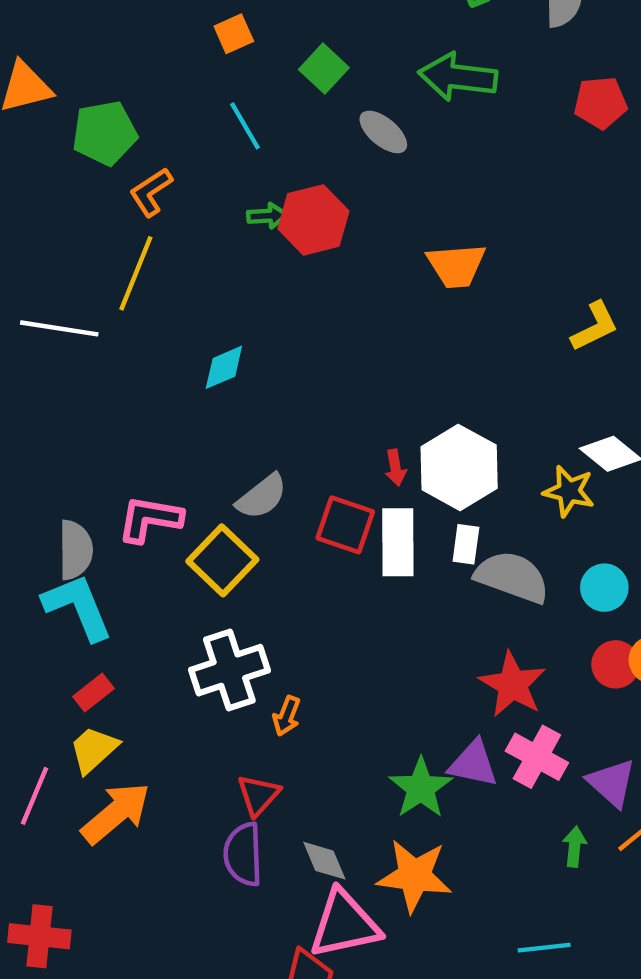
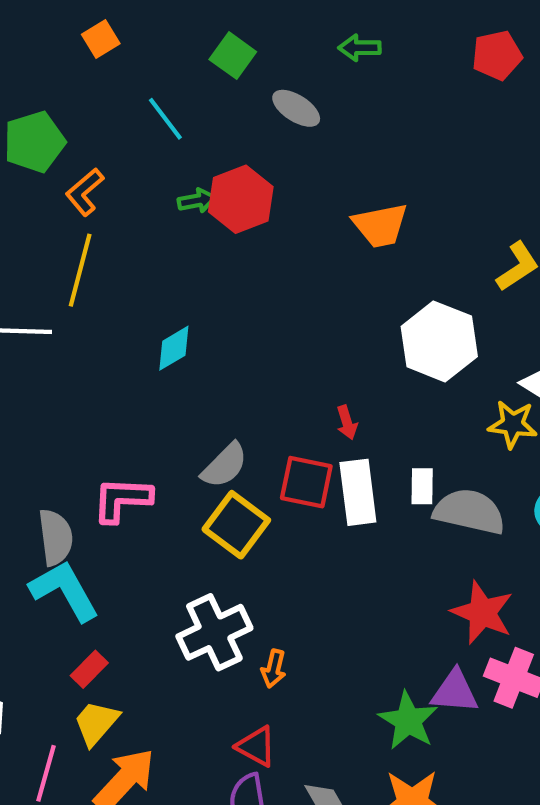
orange square: (234, 34) -> (101, 39), moved
green arrow: (458, 77) -> (360, 48), size x0.6
white hexagon: (459, 467) -> (439, 341), moved
yellow square: (222, 560) -> (236, 525), moved
red triangle: (258, 795) -> (256, 746), turned -36

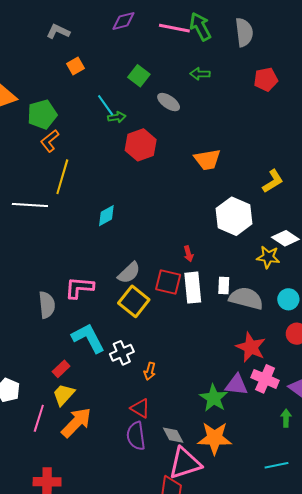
orange L-shape: (85, 192) -> (50, 141), moved
green arrow: (197, 201) -> (117, 117), moved
cyan L-shape: (65, 591) -> (88, 338), moved
white cross: (214, 632) -> (122, 353), size x0.7

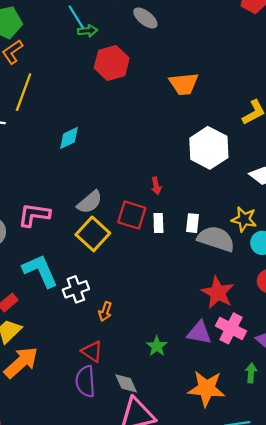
yellow star: (268, 257) -> (244, 219), moved
white rectangle: (193, 288) -> (158, 223), size x0.6
green star: (214, 398) -> (157, 346), moved, size x0.7
orange star: (215, 438) -> (206, 389), moved

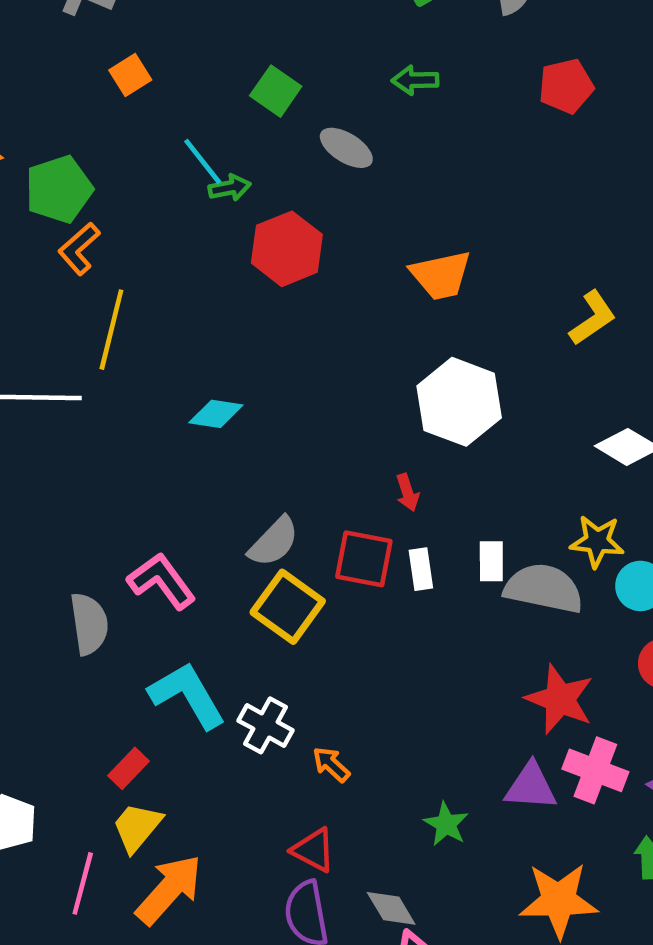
cyan diamond: (69, 138) -> (216, 414), turned 40
white hexagon: (209, 148) -> (459, 402), moved
pink L-shape: (34, 215) -> (162, 581), turned 52
white cross: (76, 289) -> (266, 725), turned -35
orange arrow: (105, 312) -> (331, 764), turned 120

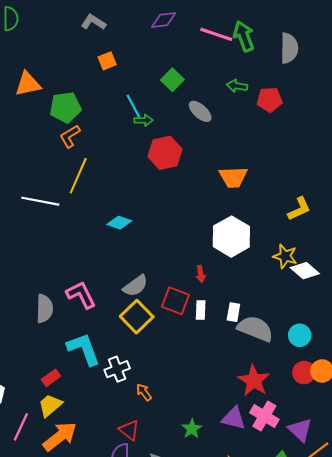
red pentagon: (566, 86) -> (270, 100), moved
yellow star: (597, 541) -> (285, 256), moved
white cross: (266, 725) -> (117, 369), turned 30

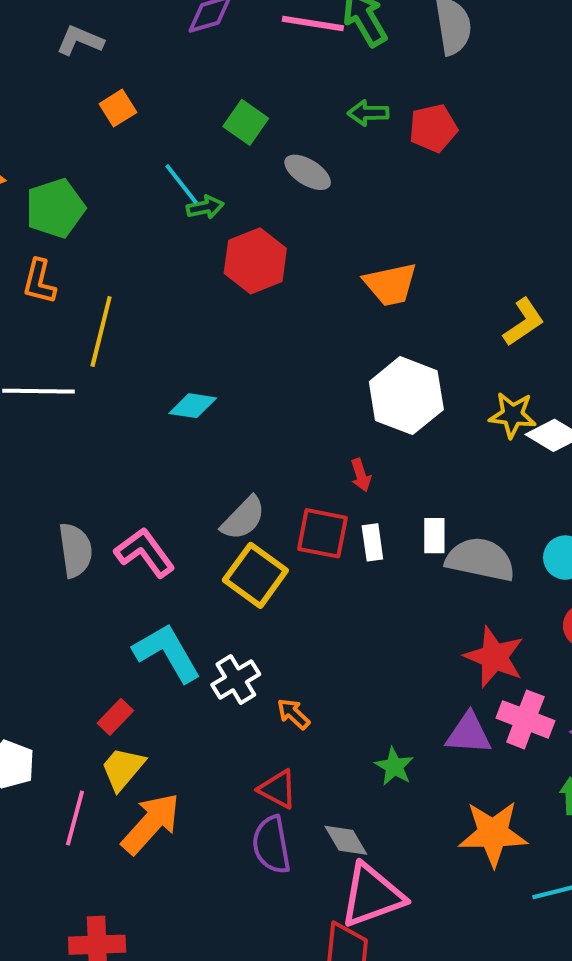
orange L-shape: (70, 136) -> (39, 282), moved, turned -35
gray semicircle: (45, 309) -> (75, 550), moved

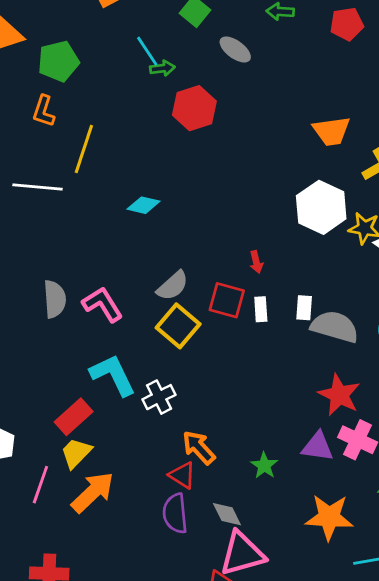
red pentagon: (433, 128) -> (347, 24), moved
orange trapezoid: (390, 284) -> (332, 131), moved
white hexagon: (406, 396) -> (321, 207), moved
orange arrow: (293, 714) -> (199, 448), moved, size x1.5
red rectangle: (115, 717) -> (74, 417), size x1.5

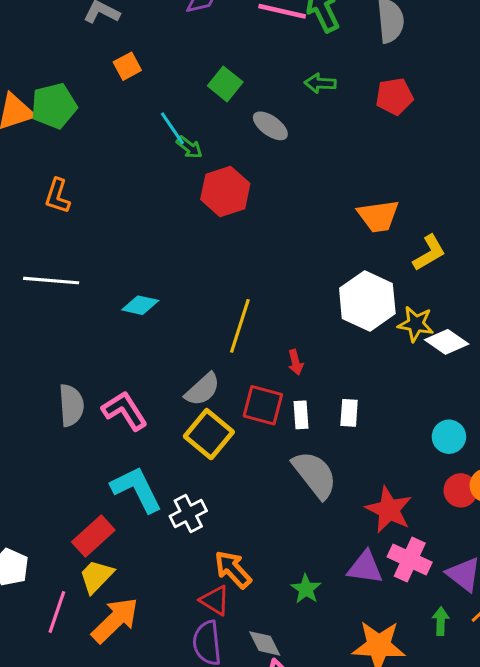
green pentagon: (58, 61) -> (54, 106), moved
green arrow: (162, 68) -> (189, 147), turned 45
yellow line: (84, 149) -> (240, 326), moved
cyan diamond: (144, 205) -> (140, 305), moved
gray semicircle: (335, 327) -> (315, 475), moved, turned 36

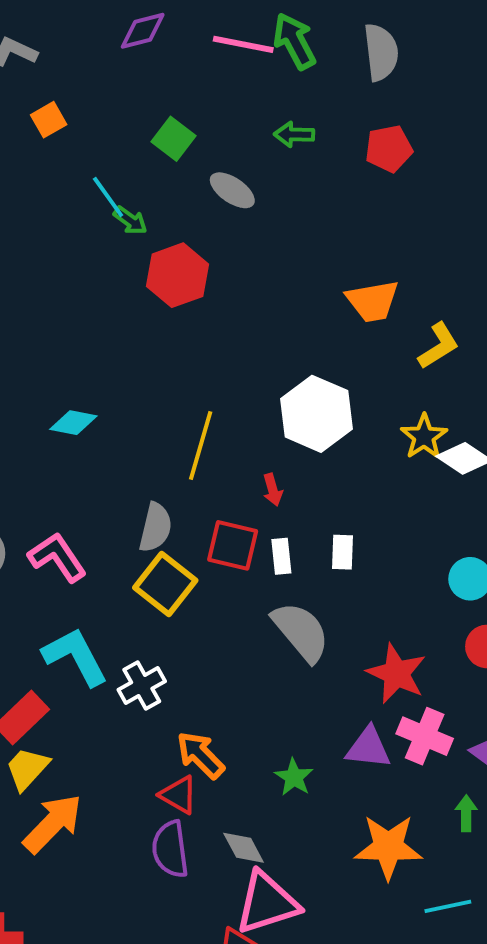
white hexagon: (367, 301) -> (317, 414), moved
yellow star: (416, 324) -> (424, 437), turned 30
gray semicircle: (202, 389) -> (155, 527), turned -33

